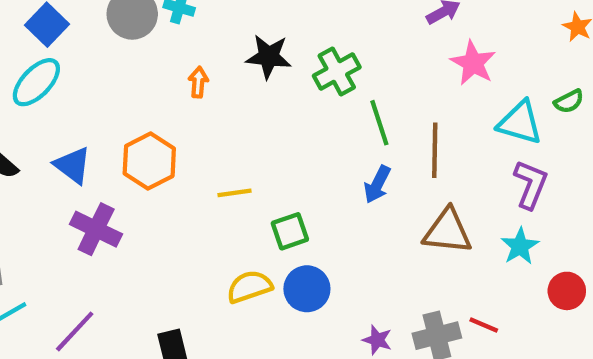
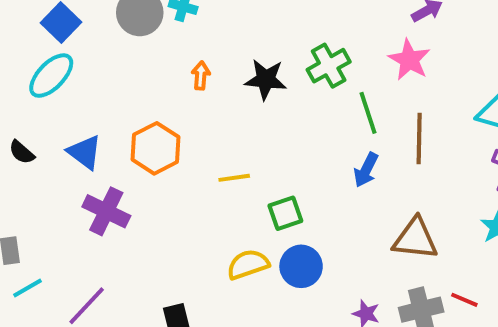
black star: (269, 57) -> (266, 79), moved
pink star: (473, 63) -> (409, 60), moved
brown triangle: (448, 231) -> (415, 239), moved

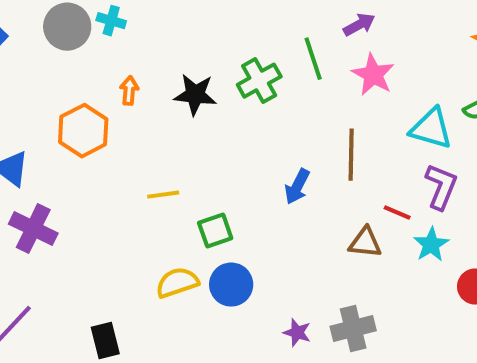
pink star: (409, 60) -> (373, 75), moved
green line: (368, 113) -> (313, 59), moved
orange hexagon: (155, 148) -> (83, 131), moved
brown triangle: (415, 239) -> (365, 243), moved, size x0.7
red line: (464, 300) -> (397, 213), moved

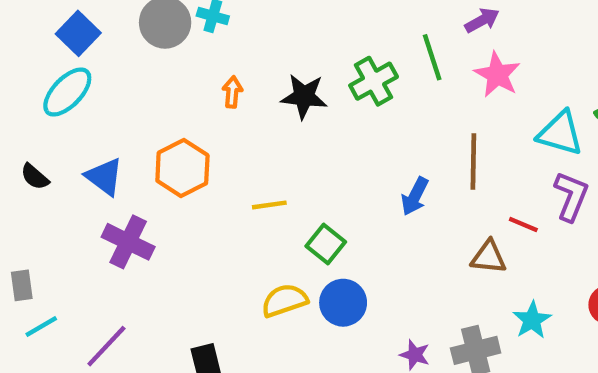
orange hexagon: (83, 131) -> (182, 168), moved
green square: (215, 231) -> (326, 244), turned -32
cyan star: (431, 245) -> (532, 320), moved

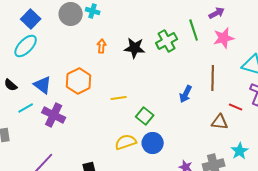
pink star: (497, 75) -> (224, 38), turned 30
cyan line: (41, 327) -> (26, 108), moved

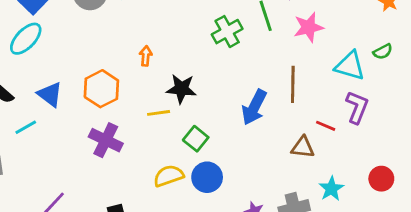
orange arrow: (102, 46) -> (146, 56), moved
black star: (135, 48) -> (181, 89), moved
blue arrow: (186, 94) -> (254, 107), size x1.4
purple cross: (54, 115) -> (106, 140), moved

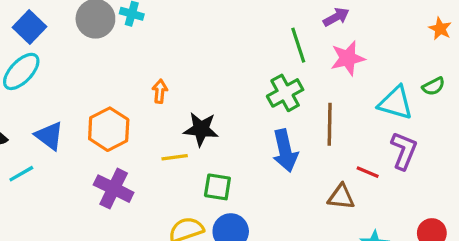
green cross: (227, 32) -> (285, 93), moved
blue arrow: (254, 107) -> (285, 151), turned -40
green square: (196, 139) -> (217, 187), turned -30

